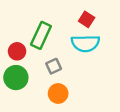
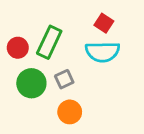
red circle: (17, 51) -> (18, 48), moved
green circle: (16, 78) -> (31, 83), moved

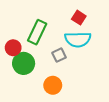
red circle: (18, 48) -> (13, 48), moved
gray square: (64, 79) -> (59, 55), moved

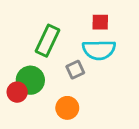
red square: (79, 18) -> (100, 22), turned -32
red circle: (13, 48) -> (17, 92), moved

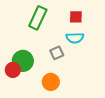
green rectangle: (47, 41) -> (38, 18), moved
cyan semicircle: (99, 50) -> (75, 38), size x0.7

